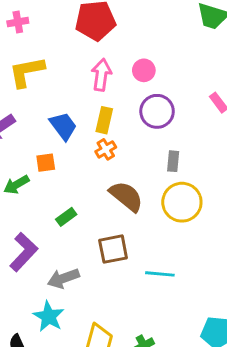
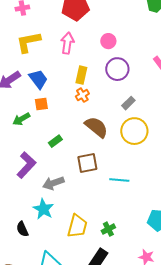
pink arrow: (101, 75) -> (67, 43), moved
blue trapezoid: (63, 126) -> (38, 79), moved
gray rectangle: (173, 161) -> (128, 103), turned 40

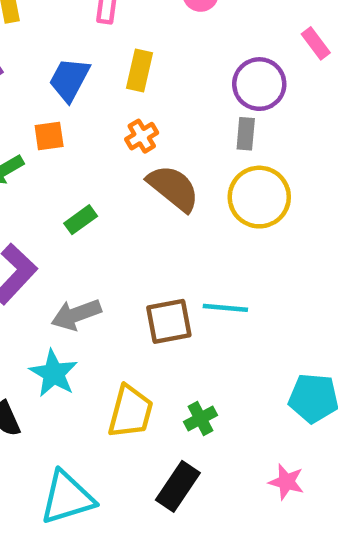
purple circle: (117, 69) -> (259, 84), moved
blue trapezoid: (38, 79) -> (69, 80), moved, turned -115
orange cross: (82, 95) -> (142, 136), moved
gray rectangle: (128, 103) -> (246, 134), turned -40
brown square: (87, 163) -> (169, 321), moved

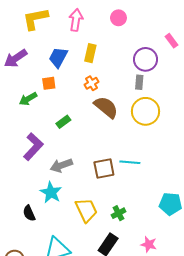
yellow trapezoid: (130, 412) -> (86, 210), turned -40
pink star: (286, 482) -> (149, 244), moved

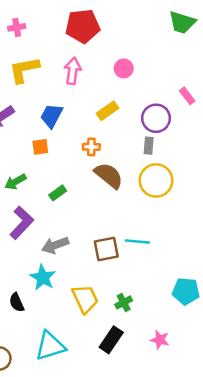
yellow rectangle: (90, 53) -> (107, 111), moved, turned 42
orange cross: (91, 83) -> (91, 147), turned 32
green arrow: (28, 99) -> (15, 182), moved

